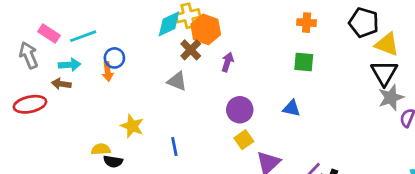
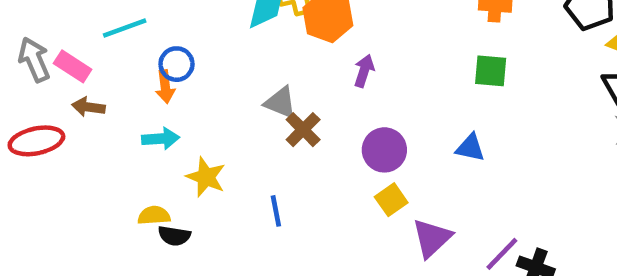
pink rectangle: (49, 33) -> (73, 66), moved
brown cross: (191, 50) -> (303, 130), moved
cyan arrow: (69, 65) -> (161, 139), moved

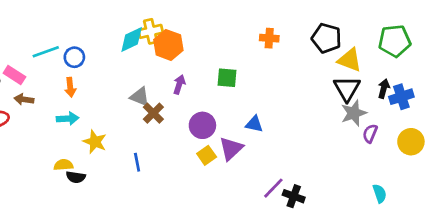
blue circle: (177, 64) -> (74, 57), moved
purple arrow: (364, 71) -> (179, 84), moved
green square: (491, 71) -> (227, 78), moved
purple triangle: (432, 238) -> (231, 149), moved

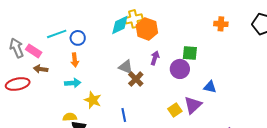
purple circle: (202, 125) -> (180, 69), moved

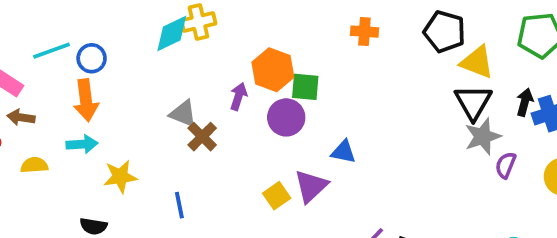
orange hexagon: (147, 29) -> (273, 70), moved
orange arrow: (75, 60) -> (86, 100), size x1.5
yellow star: (93, 100) -> (120, 177), turned -30
yellow semicircle: (70, 117) -> (34, 165), moved

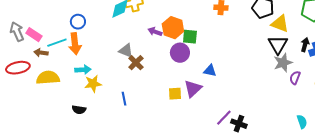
cyan line: (51, 51) -> (57, 43), moved
purple arrow: (238, 96) -> (155, 32), moved, turned -88
cyan arrow: (82, 144) -> (83, 70), moved
yellow semicircle: (34, 165) -> (48, 78), size x1.6
yellow square: (277, 196) -> (175, 94), turned 32

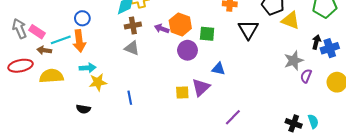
green square: (190, 37) -> (207, 34), moved
black triangle: (278, 45) -> (248, 30), moved
brown cross: (136, 63) -> (133, 26), moved, turned 35
black cross: (239, 124) -> (294, 123), moved

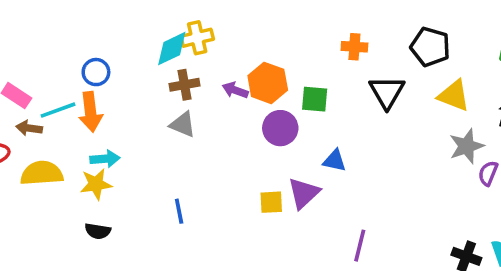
yellow triangle: (291, 20) -> (454, 96), moved
yellow star: (98, 82) -> (96, 184), moved
purple line: (233, 117) -> (360, 246), turned -30

